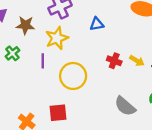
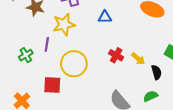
green cross: (12, 53) -> (26, 55), moved
red square: (58, 113) -> (52, 85), moved

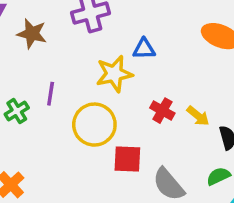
yellow star: (64, 25) -> (114, 74), moved
red square: (52, 85) -> (127, 159), moved

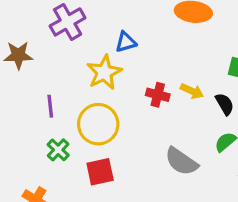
green cross: (17, 111) -> (58, 150), moved
red square: (127, 159) -> (100, 172), moved

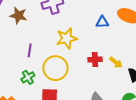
blue triangle: (126, 42) -> (102, 22), moved
red cross: (158, 95) -> (95, 60), turned -32

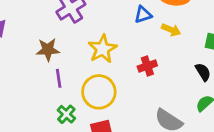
brown star: (18, 15) -> (48, 50), moved
yellow arrow: (116, 62) -> (171, 30), moved

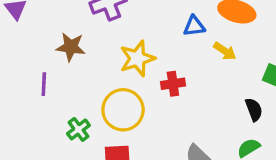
red cross: (147, 66) -> (173, 84), moved
purple line: (59, 78) -> (44, 84), moved

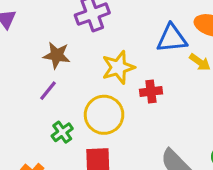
blue triangle: (194, 26) -> (172, 38), size x1.5
purple line: (44, 84) -> (48, 91), moved, turned 35

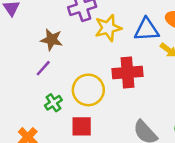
yellow star: (118, 67) -> (108, 28), moved
red cross: (151, 92) -> (128, 73), size x1.6

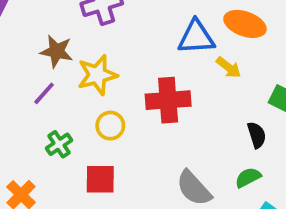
yellow star: (108, 28) -> (97, 75), moved
yellow circle: (88, 90) -> (110, 126), size x0.6

